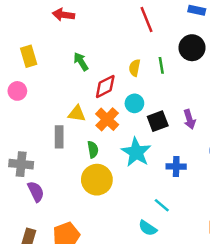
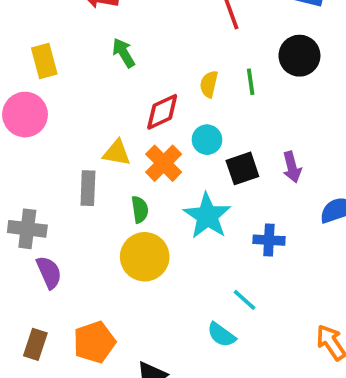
green arrow: (81, 61) -> (124, 53), moved
pink circle: (17, 91) -> (25, 115), size x1.5

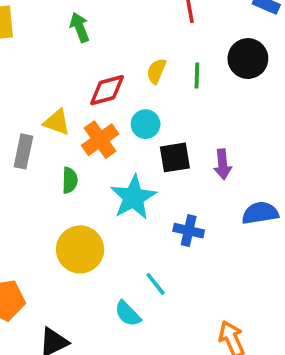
yellow circle: (145, 257) -> (80, 249), moved

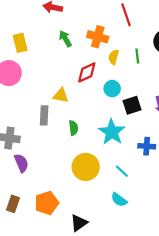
orange cross: (100, 140) -> (98, 37), moved, turned -30
cyan line: (156, 284) -> (122, 171), moved

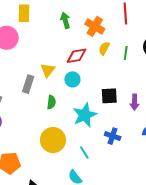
cyan circle: (112, 89) -> (72, 79), moved
yellow triangle: (61, 95) -> (48, 70), turned 42

